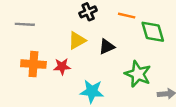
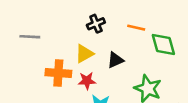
orange cross: (33, 64) -> (58, 73), moved
red star: (62, 67) -> (87, 81), moved

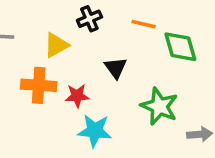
yellow triangle: (84, 54) -> (56, 45), moved
black triangle: (115, 60) -> (116, 68), turned -42

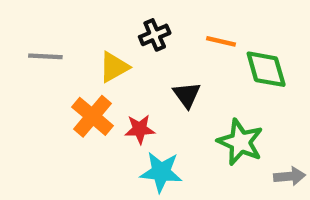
orange cross: (39, 85) -> (93, 116), turned 36

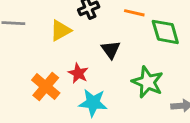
orange cross: (93, 116) -> (46, 87), moved
red star: (140, 129) -> (78, 73), turned 30

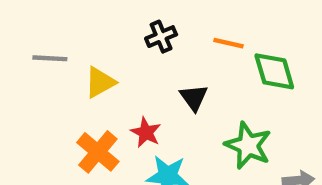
yellow triangle: (61, 30) -> (100, 82), moved

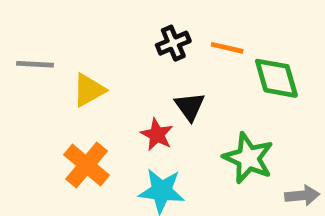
black cross: (161, 37) -> (173, 43), moved
red star: (146, 132) -> (157, 135), moved

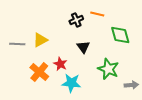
orange line: (227, 48) -> (97, 14), moved
gray line: (35, 64) -> (17, 44), moved
red star: (157, 135) -> (60, 64), moved

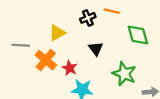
yellow triangle: (40, 40) -> (57, 33), moved
orange cross: (39, 72) -> (46, 60), moved

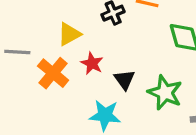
black triangle: (96, 49) -> (124, 80), moved
red star: (70, 68) -> (92, 63), moved

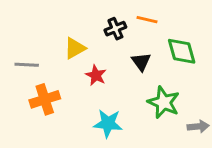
orange cross: (53, 73) -> (45, 99), moved, turned 32
black triangle: (124, 80) -> (141, 62), moved

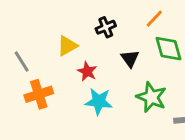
orange line: (147, 20) -> (154, 19), moved, turned -60
gray line: (27, 65) -> (22, 61), turned 55
cyan star: (108, 123) -> (99, 101), moved

